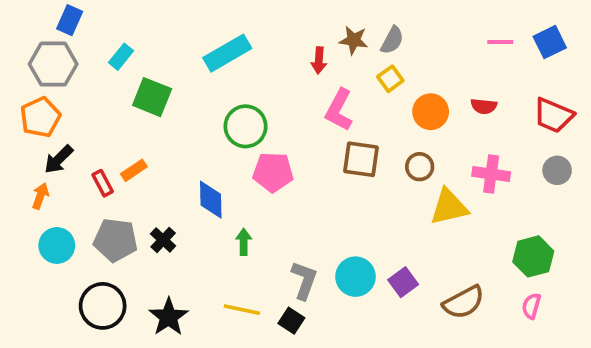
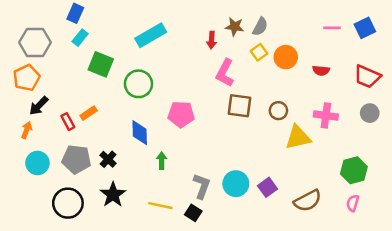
blue rectangle: (70, 20) -> (75, 13), moved
orange circle: (431, 112) -> (286, 57), moved
green circle: (246, 126) -> (138, 84), moved
black star: (169, 317) -> (113, 195), moved

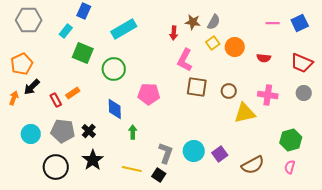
blue rectangle: (75, 13) -> (84, 11), moved
gray hexagon: (35, 42) -> (29, 20), moved
orange arrow: (27, 130) -> (14, 98), moved

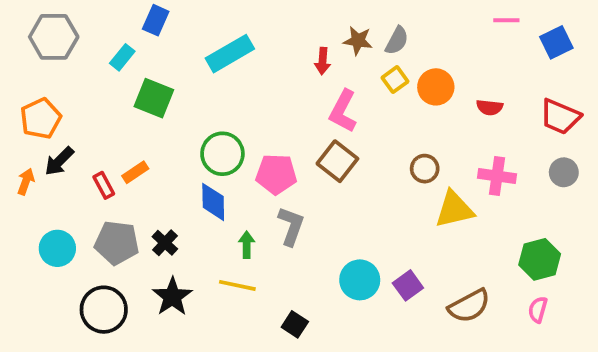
pink line: (273, 23) -> (506, 20), moved
green circle: (114, 69) -> (222, 154), moved
brown square: (197, 87) -> (337, 161), moved, turned 30
gray L-shape: (166, 153) -> (291, 226), moved
yellow line: (132, 169) -> (237, 285), moved

